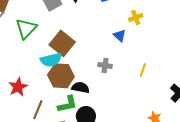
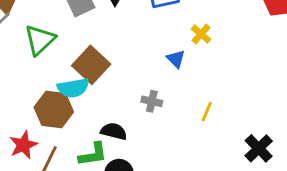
yellow cross: (136, 18) -> (201, 34), turned -32
brown hexagon: (61, 76) -> (54, 110), moved
red star: (18, 87) -> (23, 145), moved

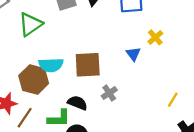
brown square: (91, 65) -> (88, 65), moved, turned 36
gray cross: (152, 101) -> (109, 93), moved, turned 35
yellow line: (207, 112) -> (173, 100), moved

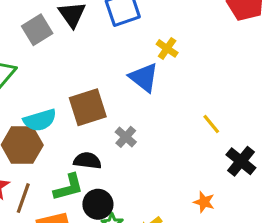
blue triangle: (133, 54) -> (144, 77), size x1.5
yellow line: (173, 100) -> (211, 124), turned -56

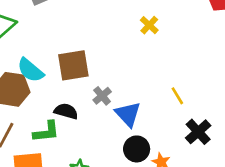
blue triangle: (144, 77) -> (128, 114), moved
cyan semicircle: (40, 120) -> (30, 70), turned 48
black circle: (98, 204) -> (137, 149), moved

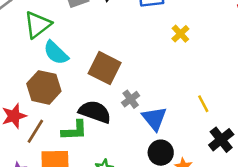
brown square: (73, 65) -> (105, 68), turned 32
cyan semicircle: (30, 70) -> (56, 53), moved
black semicircle: (66, 111) -> (95, 112), size x1.4

